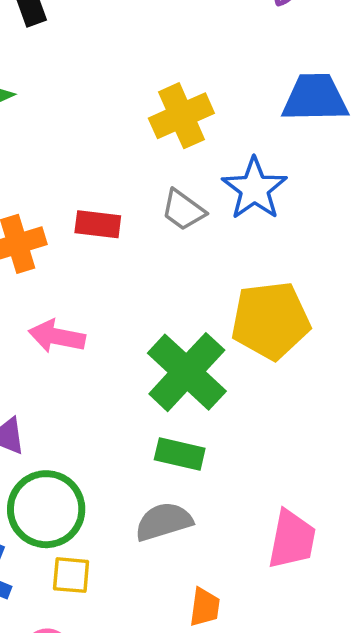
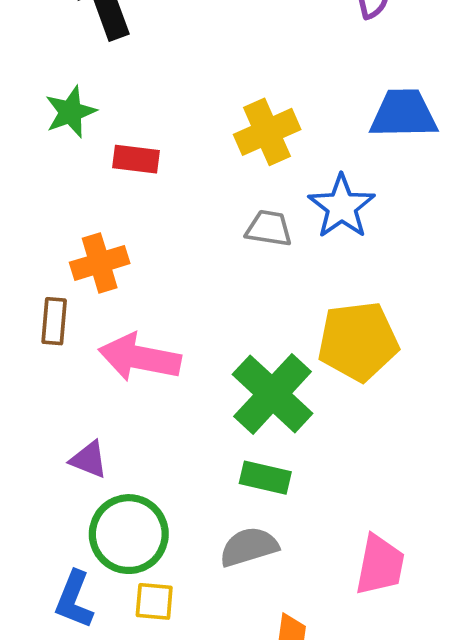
gray trapezoid: (183, 210) -> (269, 228), turned 153
red rectangle: (98, 224) -> (136, 159), moved
pink arrow: (57, 336) -> (140, 358), size x1.4

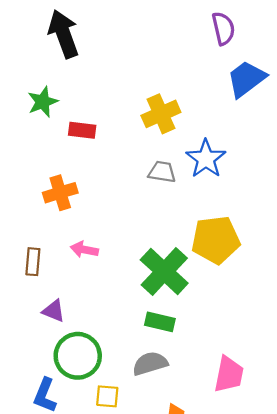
blue trapezoid: (404, 114) -> (246, 79), moved, turned -36
brown rectangle: (54, 321) -> (33, 262), moved
pink arrow: (140, 358) -> (84, 250), size x0.6
yellow square: (154, 601) -> (107, 396), moved

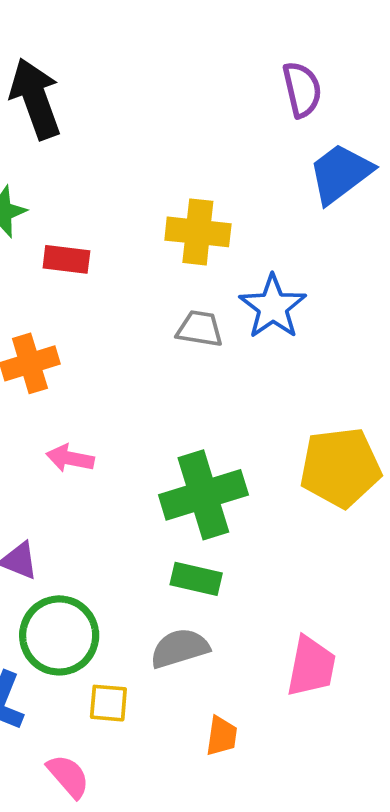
yellow cross: (161, 114) -> (198, 232), turned 30
yellow pentagon: (216, 240) -> (340, 467), moved
green cross: (164, 272) -> (203, 495), turned 30

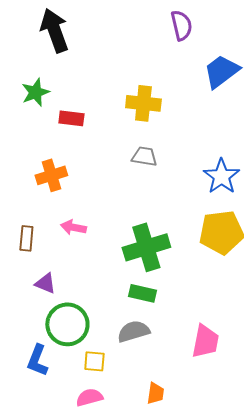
purple semicircle: (302, 89) -> (181, 25), moved
blue star: (273, 307) -> (221, 176), moved
orange trapezoid: (222, 736) -> (155, 393), moved
pink semicircle: (68, 776) -> (89, 397), moved, turned -64

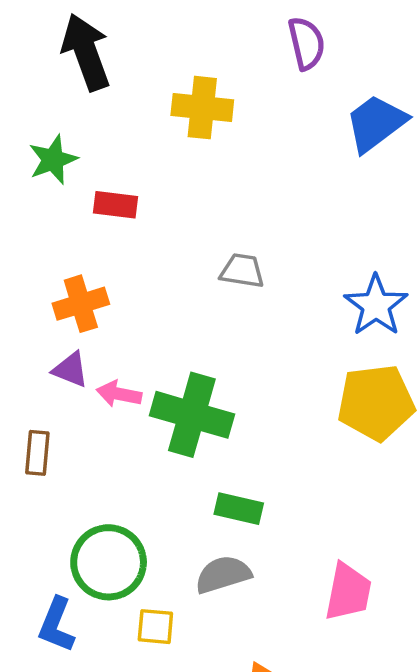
yellow cross: (143, 103) -> (202, 108), moved
brown rectangle: (26, 238) -> (37, 453), moved
green cross: (146, 247) -> (192, 415), moved, turned 33
purple triangle: (45, 283) -> (70, 370), moved

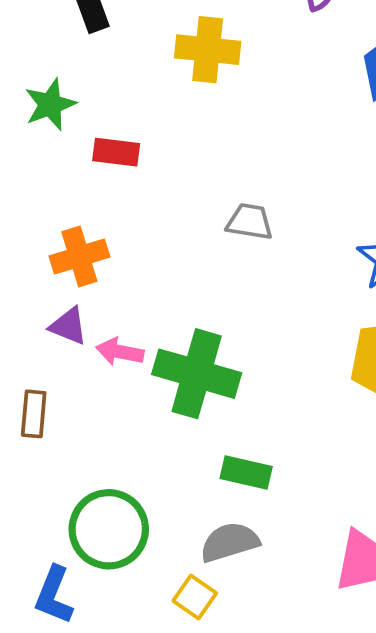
yellow square: (155, 627) -> (195, 597), moved, turned 30

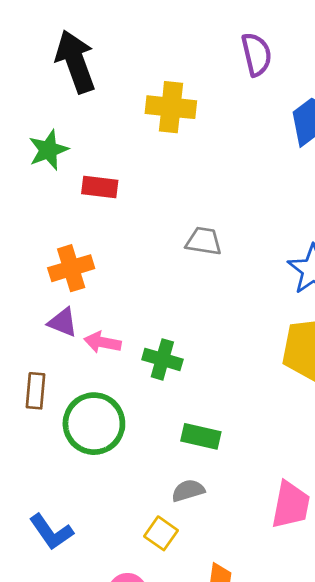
green cross: (197, 374) -> (162, 359), size x0.6
green circle: (109, 529) -> (94, 424), moved
gray semicircle: (230, 542) -> (188, 491), size x0.7
blue L-shape: (54, 595) -> (51, 532), turned -57

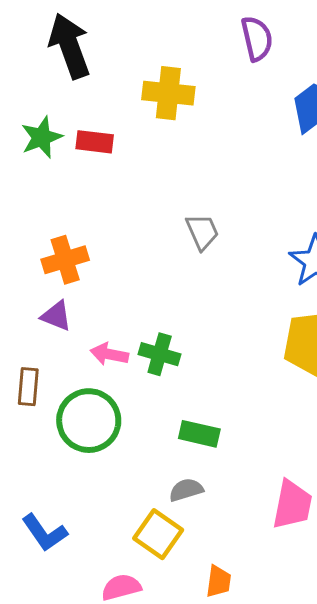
red rectangle: (100, 187) -> (95, 142), moved
gray trapezoid: (204, 241) -> (202, 232), turned 57
pink arrow: (103, 342) -> (109, 354), moved
yellow square: (161, 533) -> (158, 534), size x1.4

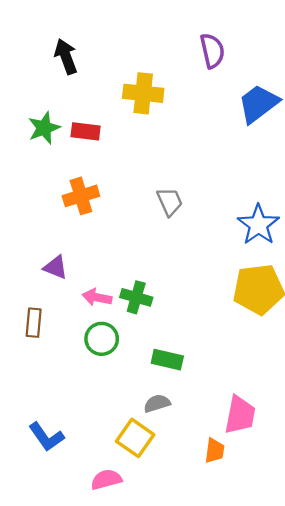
black arrow: (70, 46) -> (66, 56), size x0.7
orange cross: (65, 260) -> (81, 196), moved
green circle: (89, 421) -> (102, 339), moved, size x0.7
orange trapezoid: (219, 581) -> (215, 451), moved

